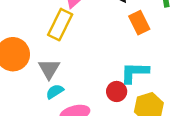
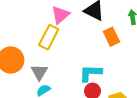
cyan L-shape: (135, 72) -> (90, 73), moved

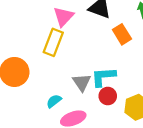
gray triangle: (39, 72) -> (82, 82), moved

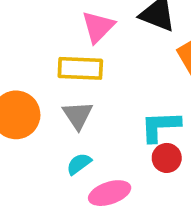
yellow rectangle: (53, 42) -> (80, 68), turned 70
gray triangle: (82, 82) -> (78, 115), moved

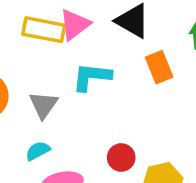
yellow rectangle: (80, 68) -> (44, 30), moved
cyan L-shape: (160, 126) -> (92, 77), moved

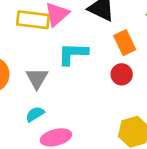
red circle: (121, 157) -> (122, 74), moved

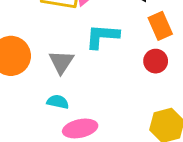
cyan semicircle: (35, 114) -> (58, 102), turned 42

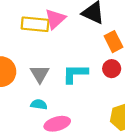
cyan L-shape: (102, 36) -> (75, 74), moved

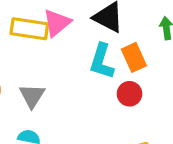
cyan L-shape: (75, 74) -> (102, 61), moved, turned -76

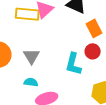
cyan L-shape: (102, 61) -> (73, 64), moved

